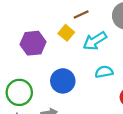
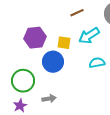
yellow square: (66, 33) -> (64, 43), moved, turned -32
blue circle: (63, 81) -> (53, 62), moved

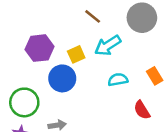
brown line: (77, 13) -> (93, 16), turned 64
yellow square: (64, 43) -> (76, 54), turned -32

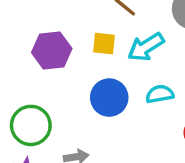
yellow square: (76, 54) -> (104, 44), moved, turned 30
blue circle: (62, 78) -> (109, 98), moved

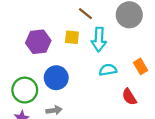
cyan arrow: (146, 47) -> (99, 40), turned -55
blue circle: (109, 98) -> (56, 78), moved

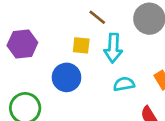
purple hexagon: (38, 42) -> (22, 44), moved
blue circle: (56, 78) -> (67, 77), moved

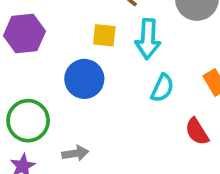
cyan semicircle: (124, 84) -> (162, 88), turned 125

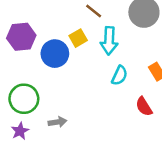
yellow square: (104, 35) -> (78, 38), turned -36
blue circle: (84, 79) -> (55, 54), moved

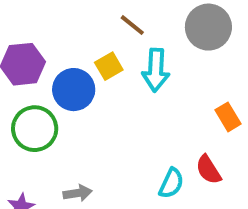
cyan semicircle: (119, 76) -> (171, 183), moved
green circle: (24, 99) -> (35, 129), moved

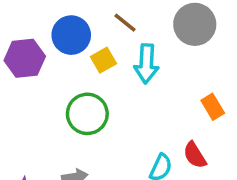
blue circle: (74, 90) -> (71, 35), moved
green circle: (35, 129) -> (87, 114), moved

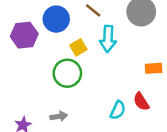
yellow square: (103, 60) -> (78, 47), moved
orange rectangle: (213, 107) -> (154, 68), turned -63

